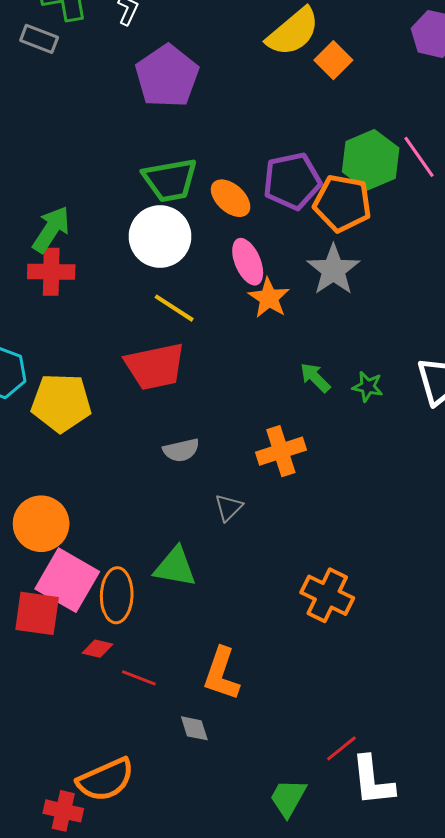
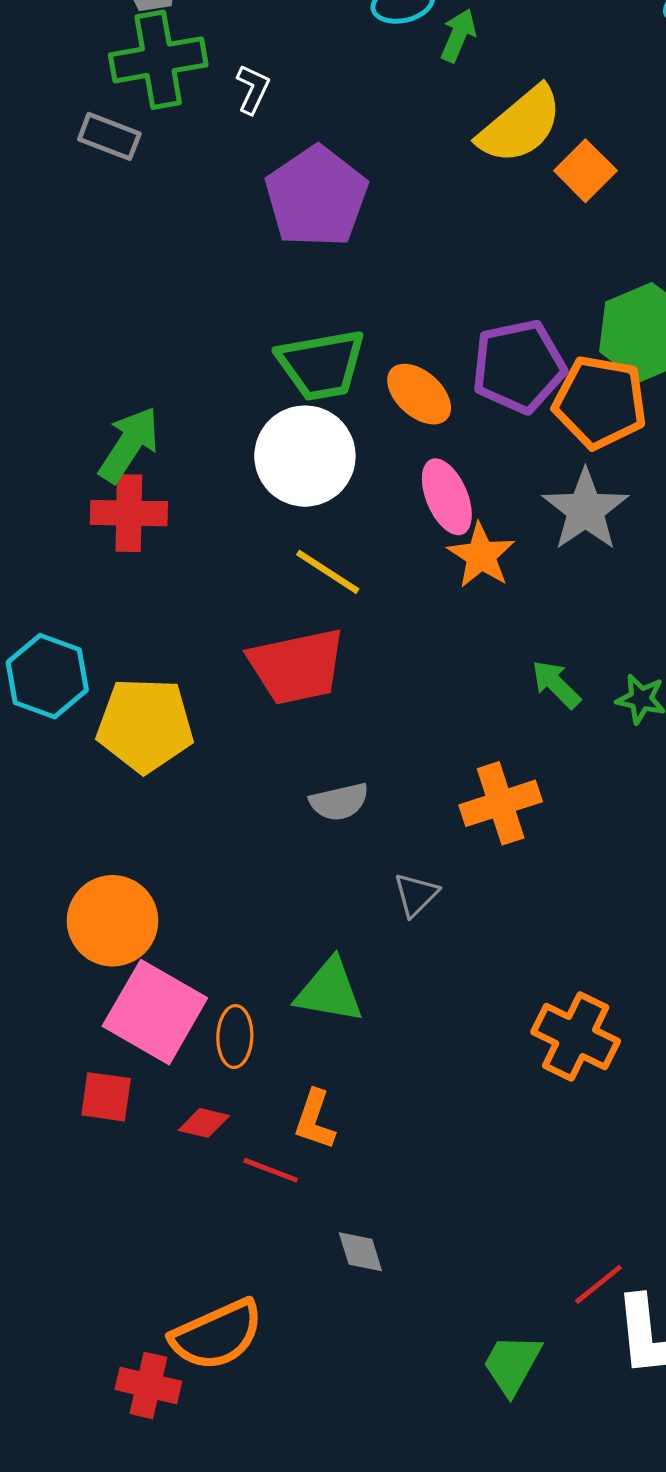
orange ellipse: (117, 595) -> (235, 1037), size x0.7
red square: (37, 613) -> (106, 1097), moved, size x0.7
orange L-shape: (221, 674) -> (315, 1120), moved, size x0.7

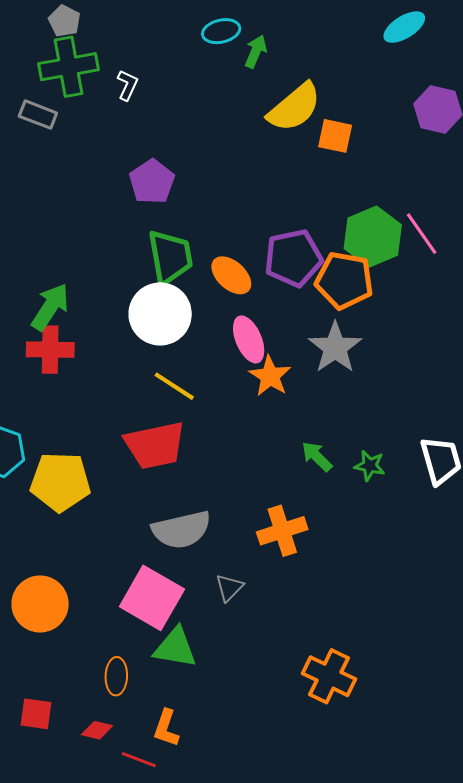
orange square: (585, 171) -> (335, 136), turned -33
purple pentagon: (316, 197) -> (152, 182), moved, size x0.7
green trapezoid: (321, 365) -> (170, 257), turned -90
gray semicircle: (339, 802) -> (181, 530), size x1.6
pink square: (155, 1012) -> (152, 598), moved

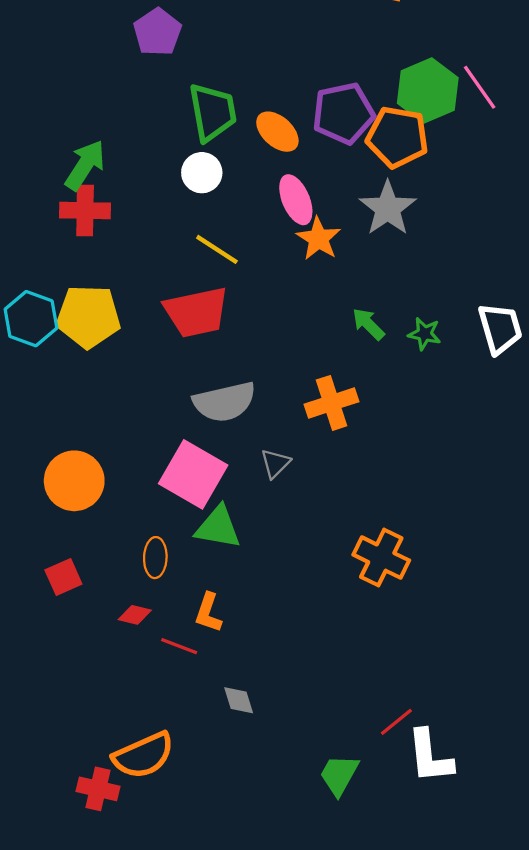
purple pentagon: (152, 182) -> (157, 32), moved
white circle: (160, 314) -> (202, 173), size x0.6
yellow pentagon: (60, 482) -> (88, 316), moved
red square: (36, 714) -> (63, 577), moved, turned -32

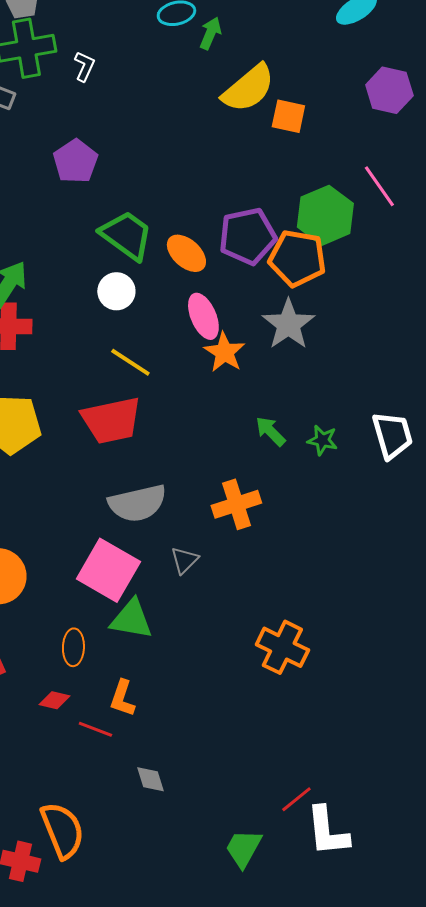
pink line: (480, 87) -> (379, 186), moved
green trapezoid: (213, 112) -> (126, 235), turned -44
orange semicircle: (143, 755) -> (62, 830), turned -88

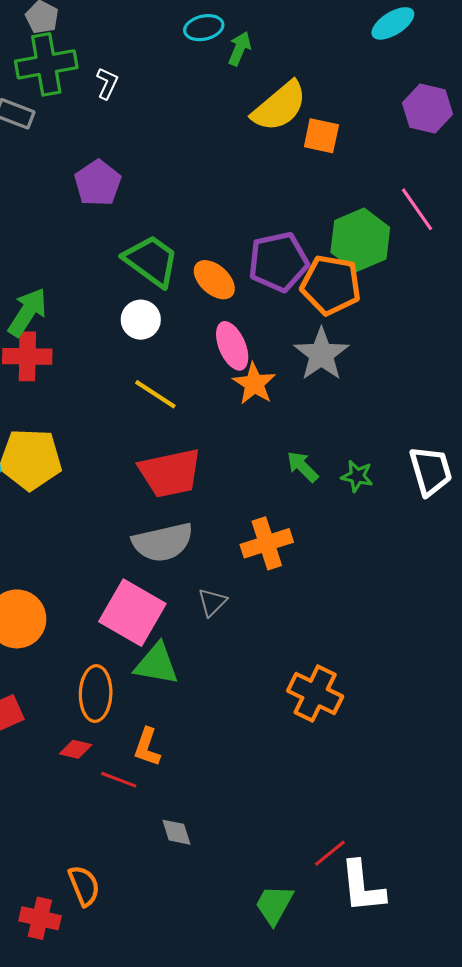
red trapezoid: (111, 420) -> (170, 473), moved
orange ellipse: (73, 647) -> (96, 694), size x1.4
orange semicircle: (62, 830) -> (84, 886), size x0.7

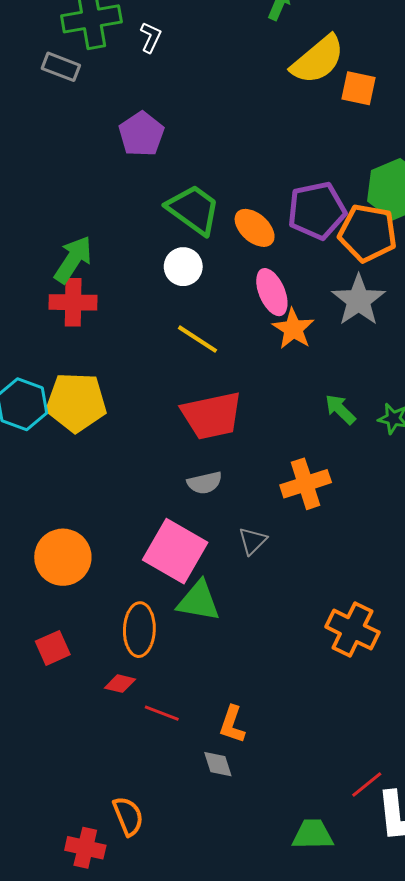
gray semicircle: (163, 542) -> (205, 483), size x0.6
orange L-shape: (147, 747) -> (232, 724), moved
green trapezoid: (274, 905) -> (313, 834), turned 60

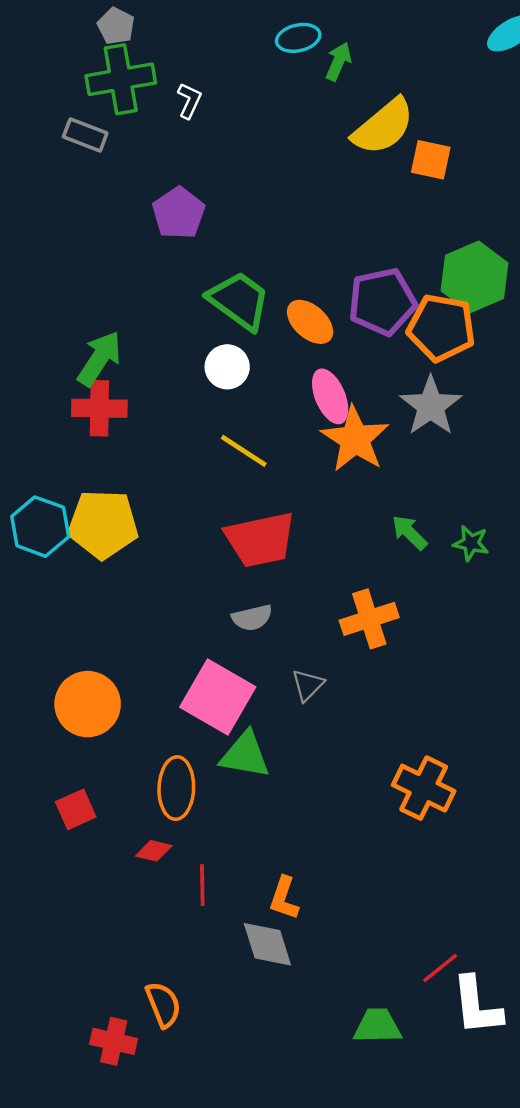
orange star: (293, 329) -> (355, 439), size x1.4
red line: (162, 713) -> (202, 885), turned 68
gray diamond: (218, 764) -> (267, 944), size x1.5

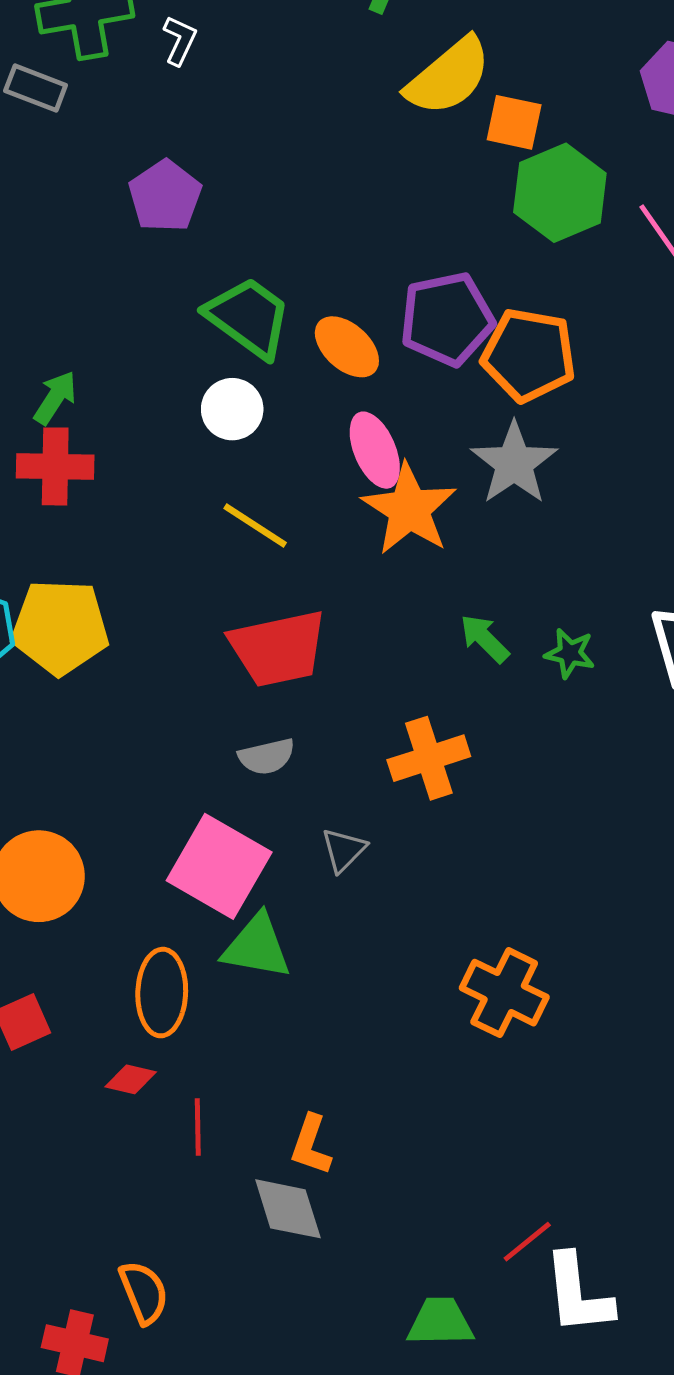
green hexagon: (475, 277) -> (560, 193), moved
green arrow: (99, 359) -> (55, 398), size x0.7

